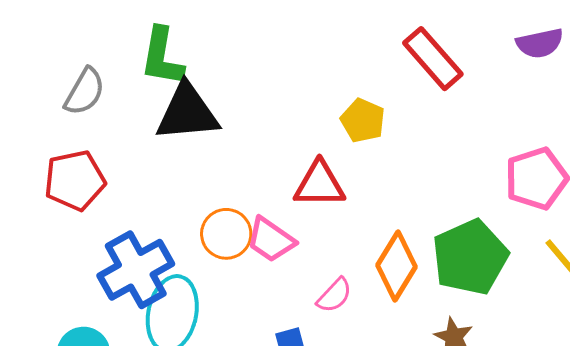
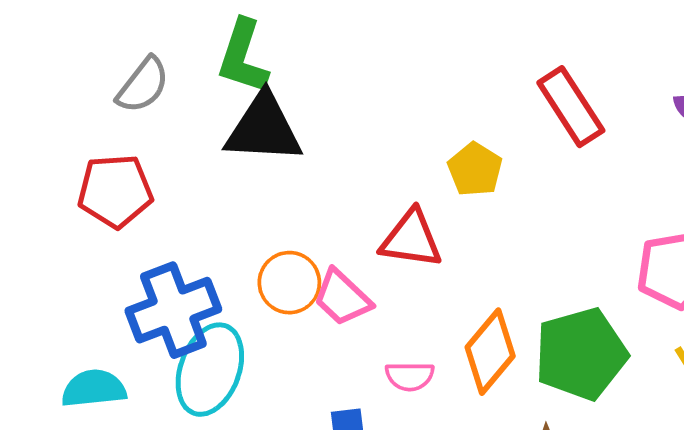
pink semicircle: (334, 295) -> (410, 376), turned 39

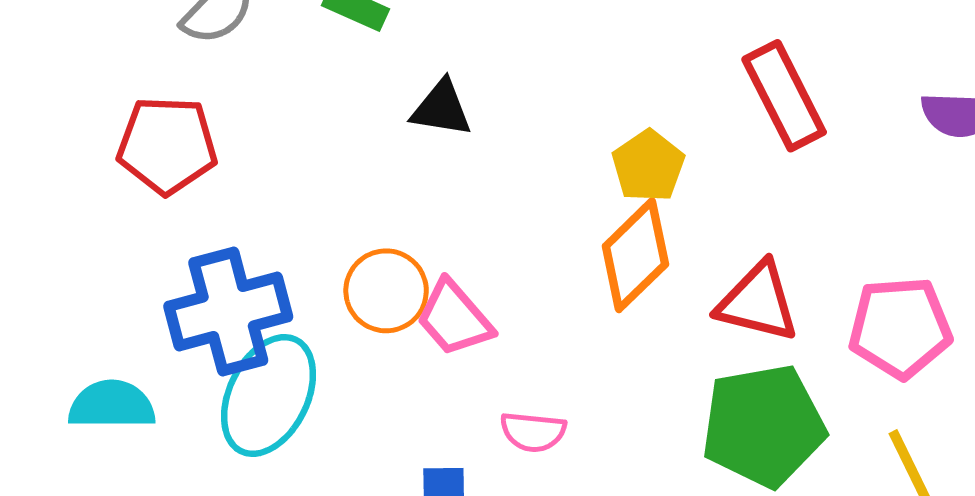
black triangle: (264, 129) -> (441, 108), moved, size x0.6
red triangle: (411, 239) -> (758, 302), moved
orange diamond: (490, 352) -> (635, 255), moved

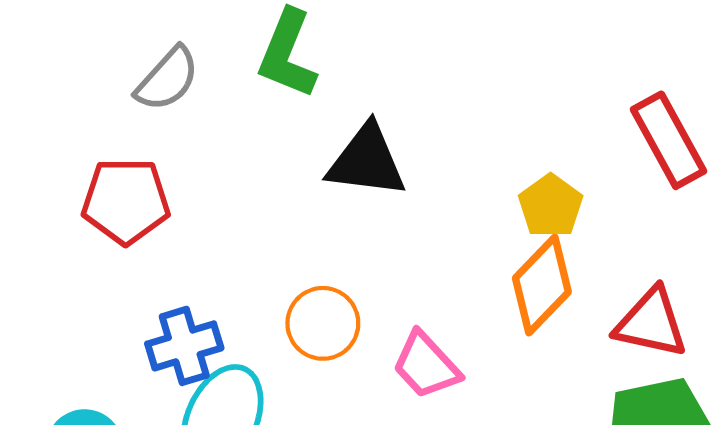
black triangle: (441, 108) -> (367, 161), size x1.5
blue cross: (228, 312) -> (184, 346), size x0.7
pink trapezoid: (454, 318) -> (426, 365), moved

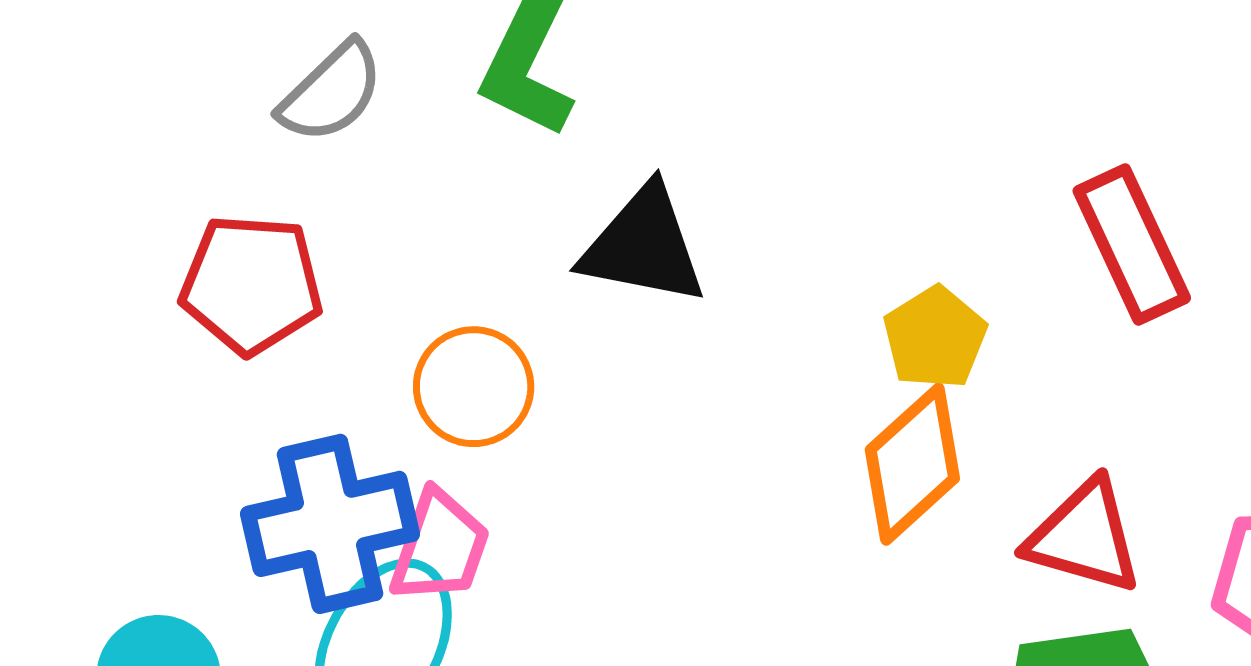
orange circle: (323, 323) -> (474, 387), moved
blue cross: (184, 346) -> (330, 524), size x1.4
pink trapezoid: (426, 365) -> (440, 547), moved, turned -122

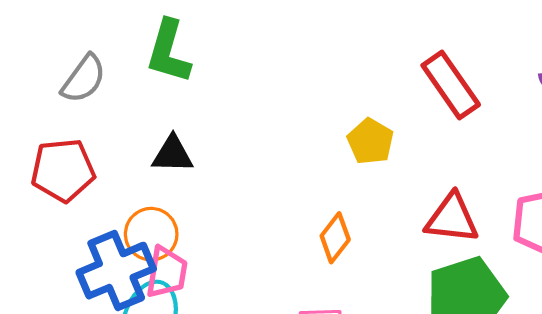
black triangle: (643, 246) -> (172, 154), moved, size x0.7
orange circle: (474, 387) -> (151, 234), moved
orange diamond: (912, 464) -> (335, 238), moved, size x0.7

